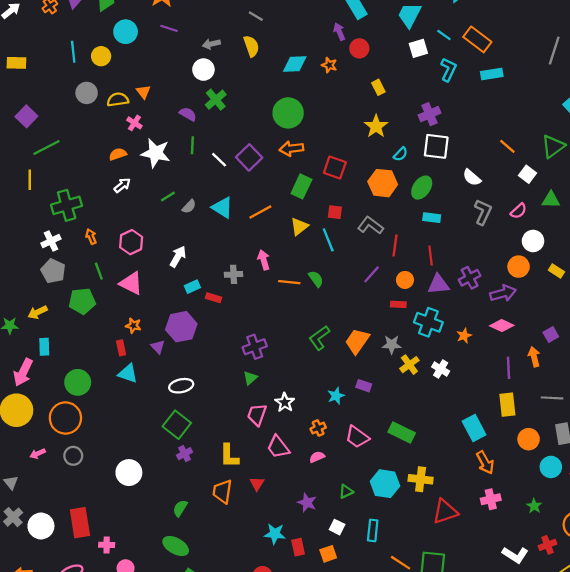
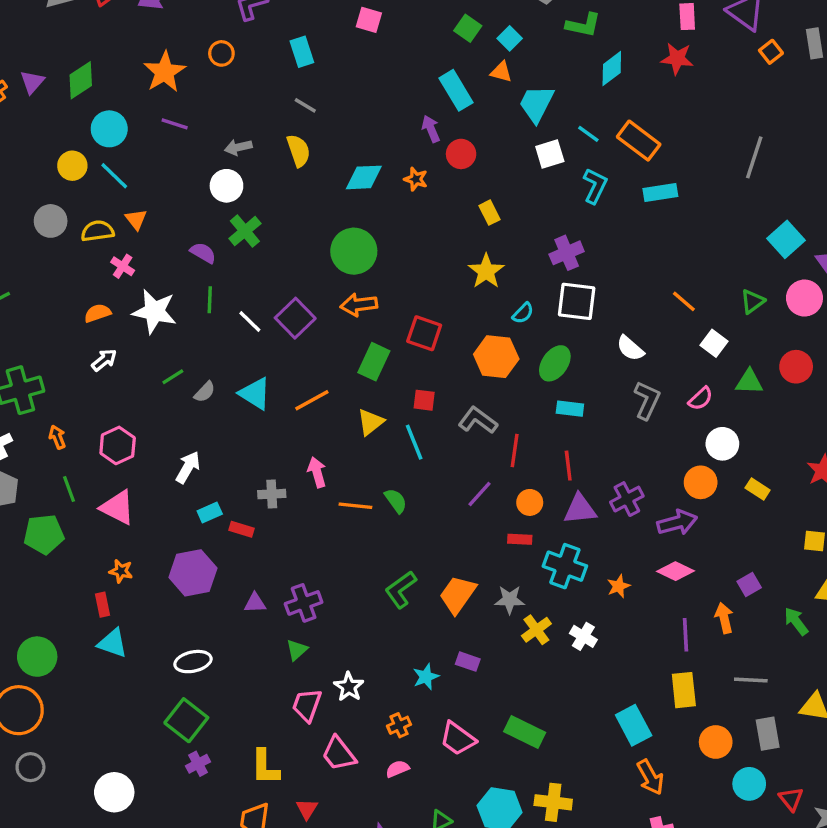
cyan line: (73, 52) -> (114, 176), moved, turned -40
green triangle: (553, 146) -> (753, 301), size x0.7
purple triangle: (158, 347) -> (255, 603), moved, turned -48

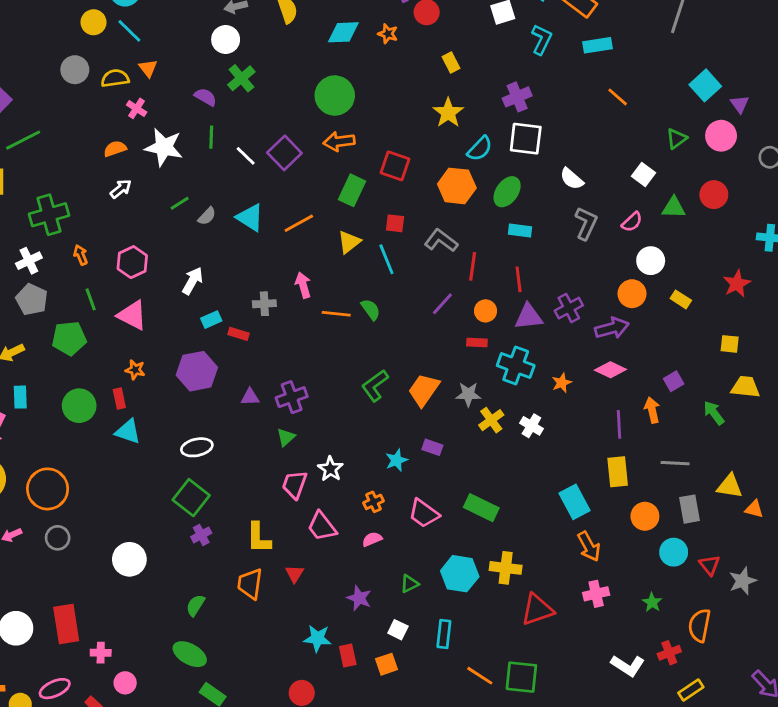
orange line: (684, 301) -> (618, 97), moved
cyan semicircle: (523, 313) -> (480, 149), size x1.4
green circle: (37, 657) -> (79, 406), moved

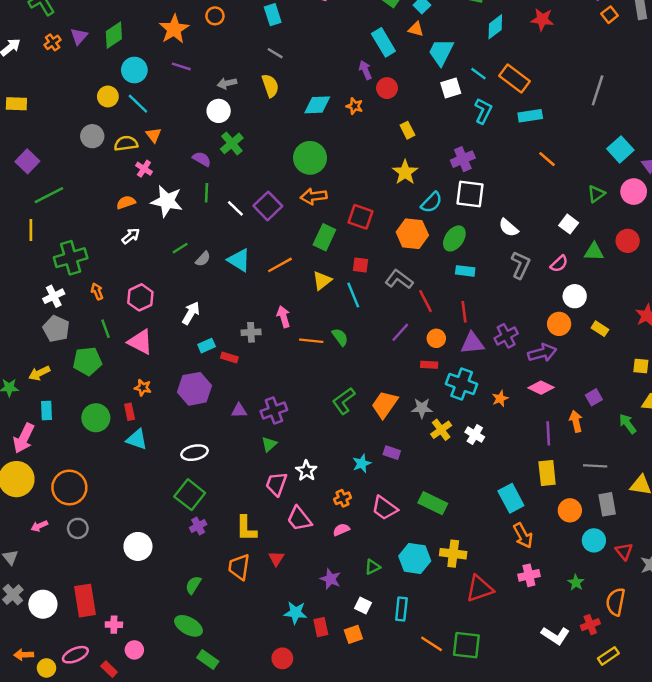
red line: (473, 266) -> (425, 301), turned -35

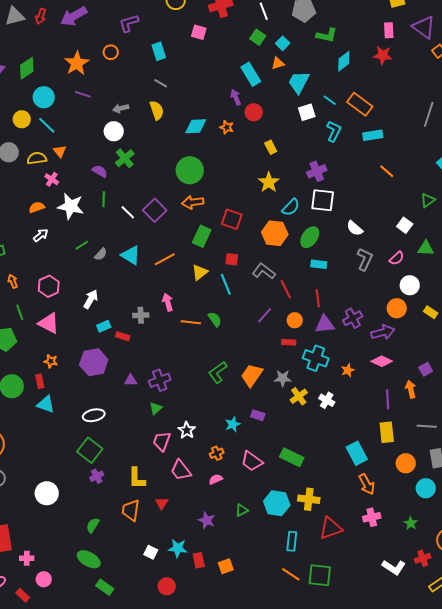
orange triangle: (416, 29) -> (278, 63), turned -32
white square: (363, 605) -> (151, 552), moved
cyan rectangle: (401, 609) -> (292, 541), moved

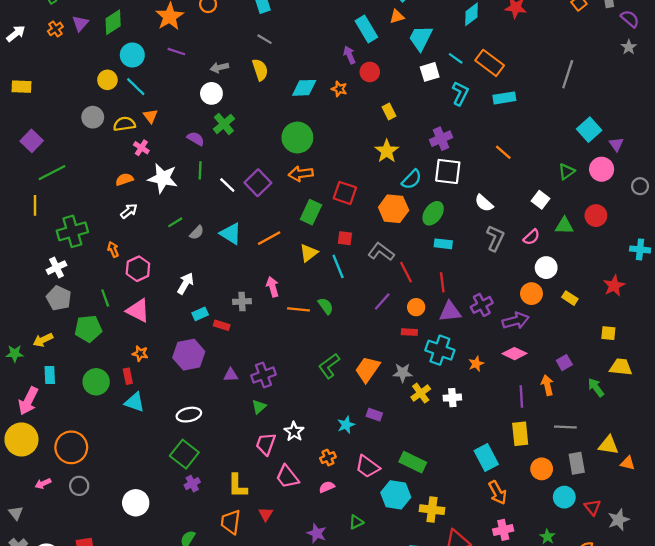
orange line: (387, 171) -> (503, 152), moved
orange arrow: (13, 281) -> (113, 249), moved
white cross: (327, 400) -> (452, 398), turned -35
cyan hexagon: (277, 503) -> (396, 495), moved

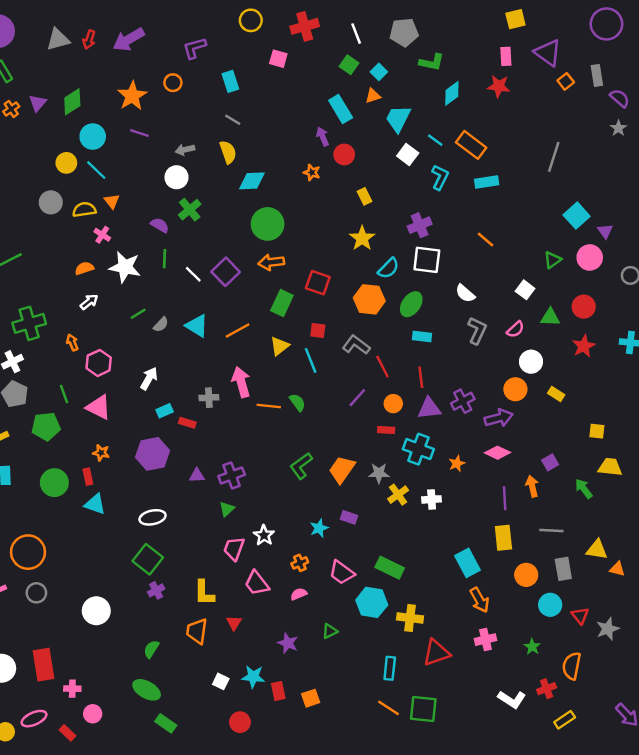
white square: (430, 72) -> (408, 154), turned -36
cyan diamond: (304, 88) -> (252, 181), moved
red star: (614, 286) -> (584, 346), moved
pink arrow: (273, 287) -> (241, 382), size x1.4

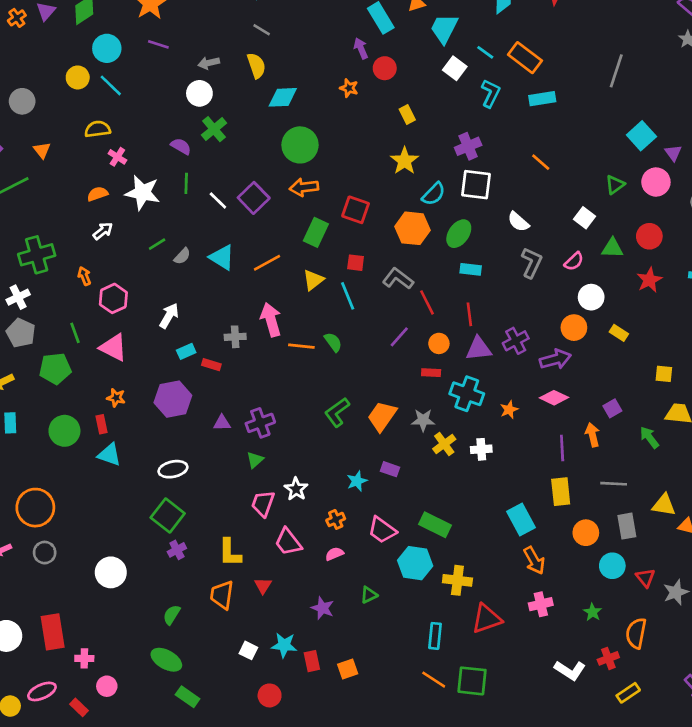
orange triangle: (112, 201) -> (42, 150), moved
gray circle: (51, 202) -> (22, 101), moved

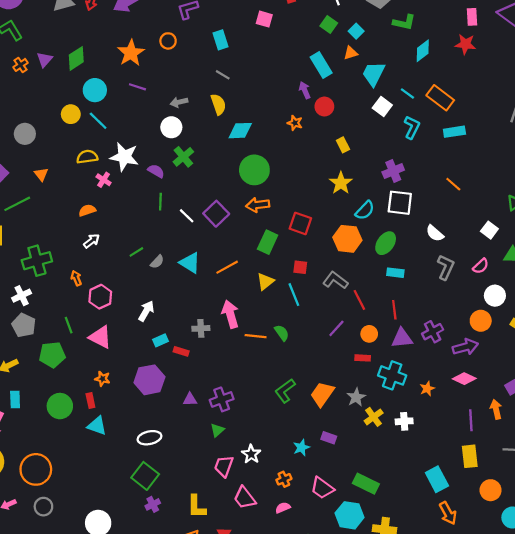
white star: (143, 193) -> (124, 157), moved
gray star: (423, 420) -> (356, 397), turned -30

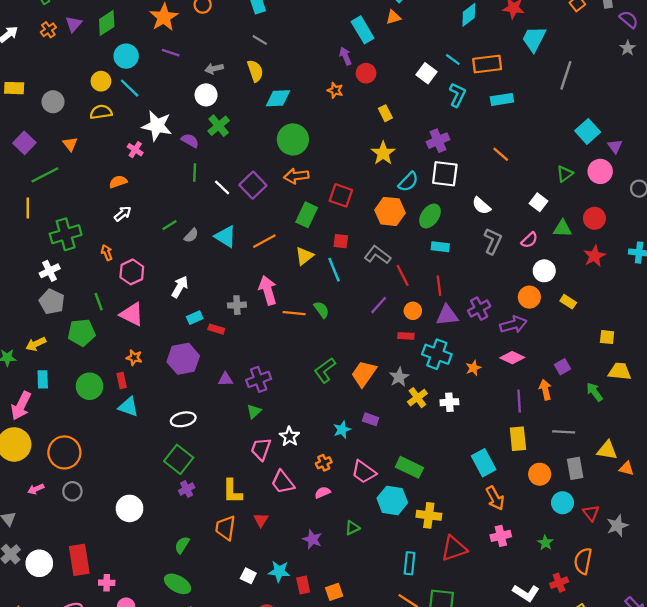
cyan trapezoid: (374, 74) -> (534, 39), moved
orange rectangle: (440, 98) -> (487, 64), turned -44
yellow semicircle: (87, 157) -> (101, 112), moved

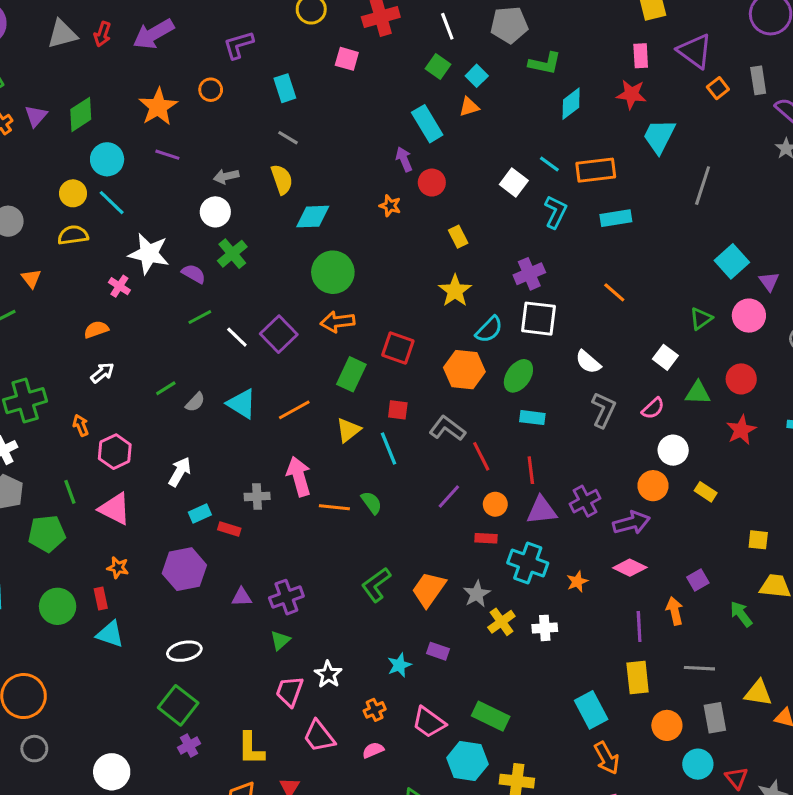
green line: (195, 173) -> (200, 317), turned 60

